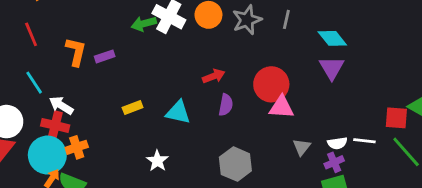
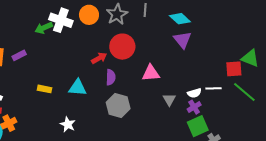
red circle: (271, 84) -> (122, 47), moved
yellow rectangle: (133, 107) -> (44, 89), turned 40
gray hexagon: (235, 164) -> (118, 105), moved

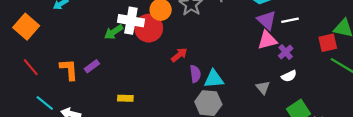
red circle: (122, 47) -> (149, 28), moved
pink triangle: (151, 73) -> (267, 40), moved
cyan triangle: (77, 88) -> (214, 79), moved
white line: (213, 88) -> (290, 20), moved
purple cross: (194, 107) -> (286, 52), moved

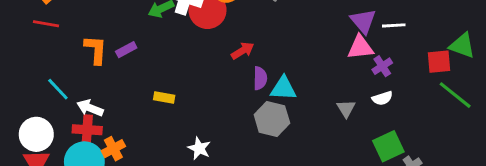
red line: (31, 67) -> (46, 24), moved, turned -48

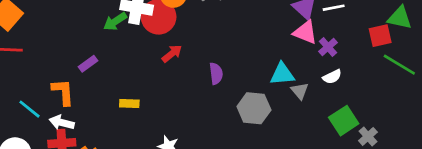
pink triangle: (360, 47) -> (305, 32), turned 36
orange L-shape: (96, 50) -> (63, 92), moved
red arrow: (243, 51) -> (172, 53), moved
cyan triangle: (283, 88) -> (282, 74), moved
gray hexagon: (272, 119) -> (254, 108), moved

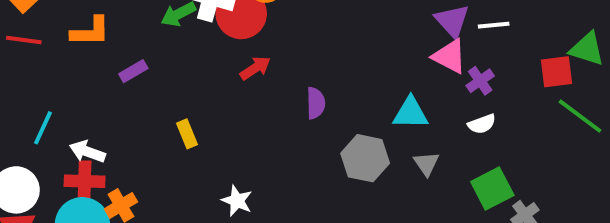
gray triangle: (300, 91) -> (426, 164), moved
orange L-shape: (63, 92) -> (90, 31), moved, turned 88
yellow rectangle: (129, 103) -> (187, 134), turned 60
cyan line: (30, 109) -> (43, 128), turned 70

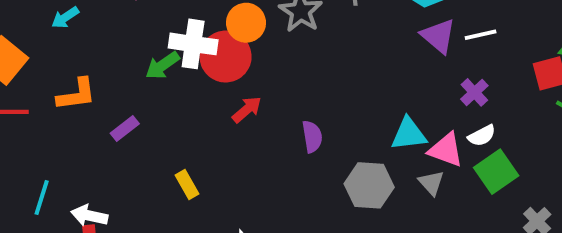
pink triangle: (450, 56) -> (446, 150), moved
green square: (492, 189) -> (496, 172), moved

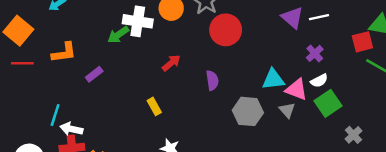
red circle: (226, 57) -> (226, 30), moved
yellow rectangle: (187, 185) -> (154, 106), moved
cyan line: (42, 197) -> (55, 115), moved

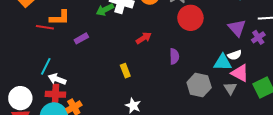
purple triangle: (292, 18) -> (237, 28), moved
purple cross: (315, 53) -> (258, 37), moved
red line: (22, 63) -> (45, 27), moved
white semicircle: (319, 81) -> (235, 55), moved

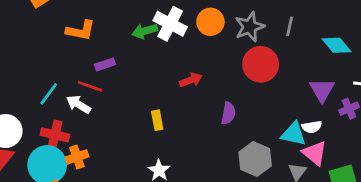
red line: (45, 27) -> (90, 86), moved
white arrow: (57, 79) -> (78, 104), moved

